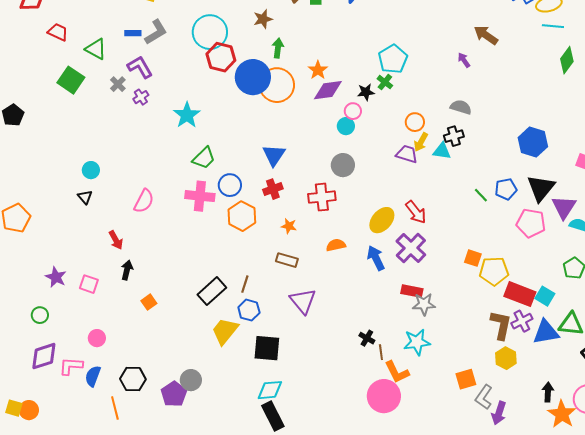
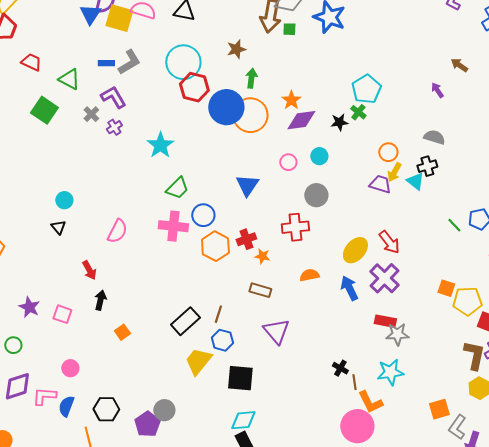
brown arrow: (486, 35) -> (459, 65), size x0.7
pink circle: (353, 111) -> (288, 162), moved
cyan triangle: (442, 151) -> (415, 181), turned 30
red cross: (273, 189) -> (246, 239), moved

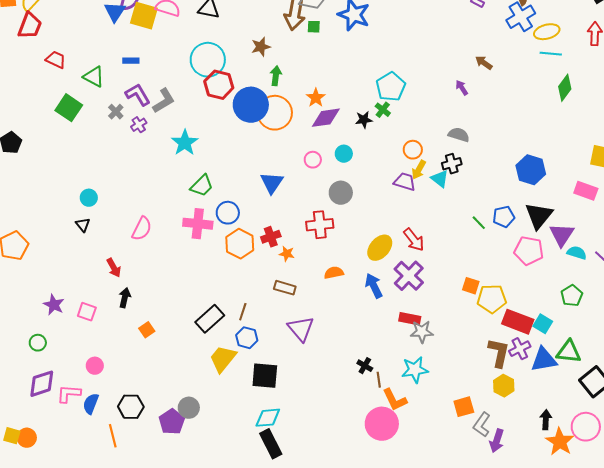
gray L-shape: (129, 62) -> (164, 101), moved

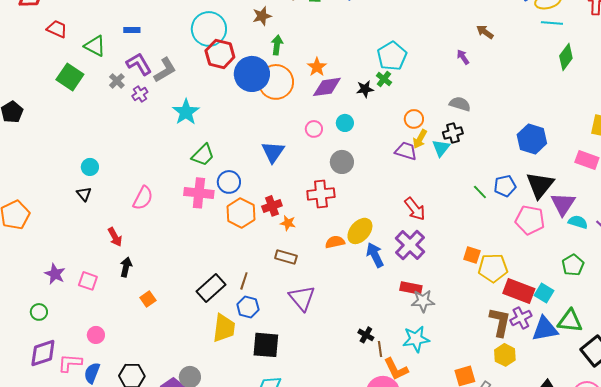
cyan triangle: (440, 179) -> (441, 148), turned 30
yellow ellipse: (380, 248) -> (360, 231), moved
yellow trapezoid: (223, 359) -> (224, 328), turned 148

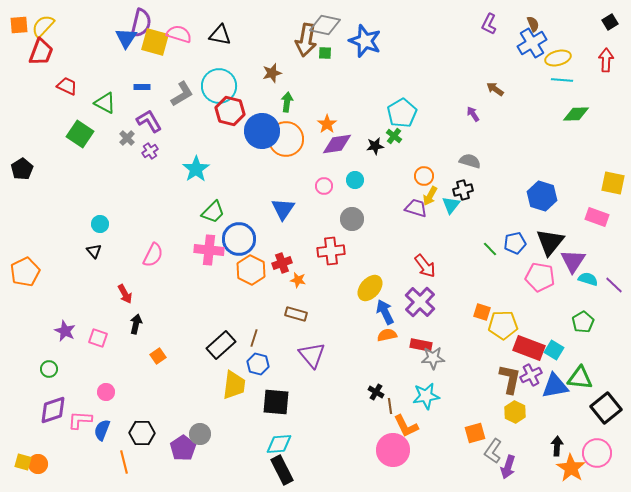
green diamond: (566, 57) -> (576, 114), turned 52
gray L-shape: (165, 70) -> (182, 94), moved
blue circle: (229, 182) -> (239, 239), size x1.4
orange semicircle: (335, 242) -> (387, 335), moved

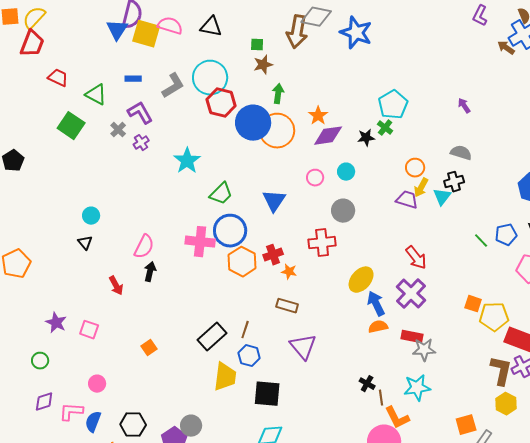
green square: (325, 53) -> (257, 45), moved
brown arrow: (495, 89) -> (506, 48), moved
green trapezoid: (213, 212) -> (221, 194), moved
black arrow: (136, 324) -> (150, 272), moved
purple diamond: (53, 410) -> (44, 402), size x0.7

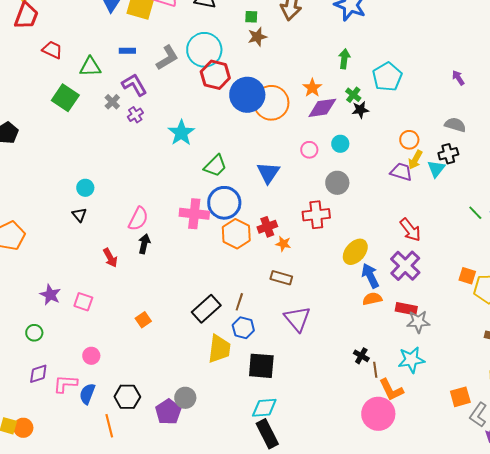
green arrow: (278, 94) -> (344, 59), moved
green triangle: (96, 95) -> (90, 67), turned -30
green cross: (385, 128) -> (353, 95), moved

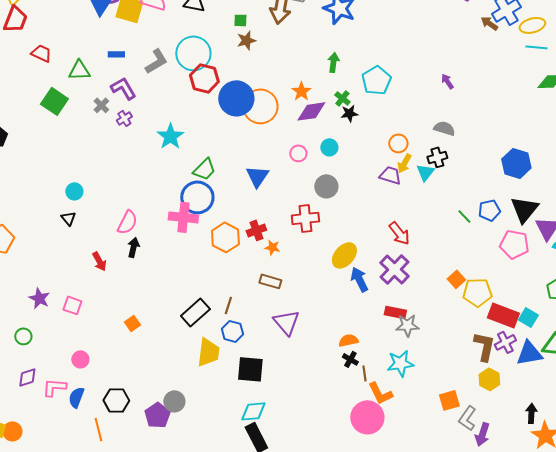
blue circle: (224, 203) -> (197, 197), moved
orange square: (467, 276) -> (456, 279), turned 30
orange semicircle: (372, 299) -> (348, 340), moved

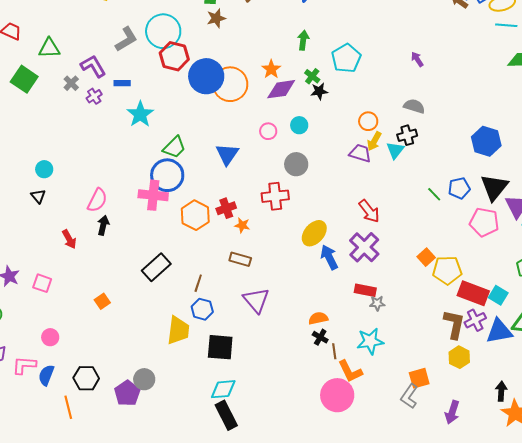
blue rectangle: (116, 54) -> (122, 83), moved
black rectangle: (195, 312) -> (156, 267), moved
gray star: (407, 325) -> (377, 303), size x0.7
gray L-shape: (467, 418) -> (409, 396), moved

